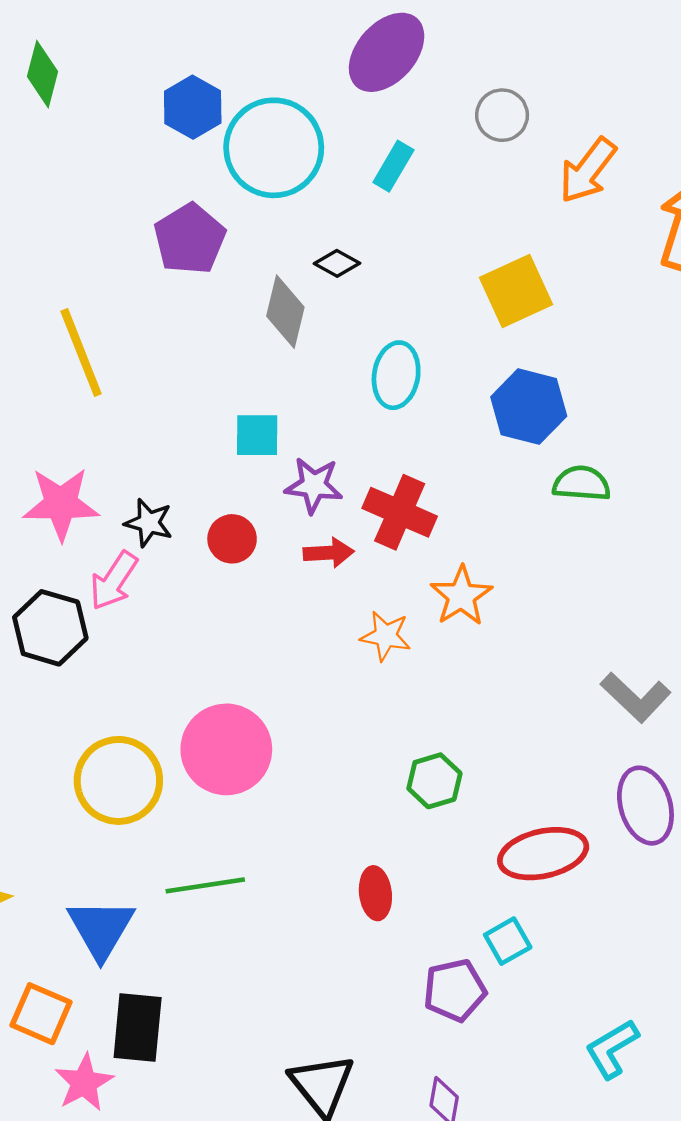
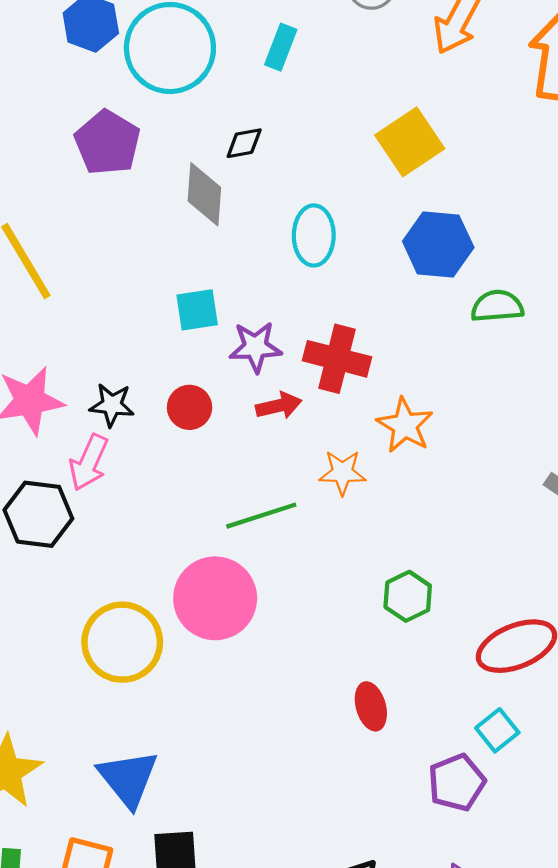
black diamond: (337, 263) -> (244, 143), turned -30
green line: (205, 885) -> (261, 516), moved

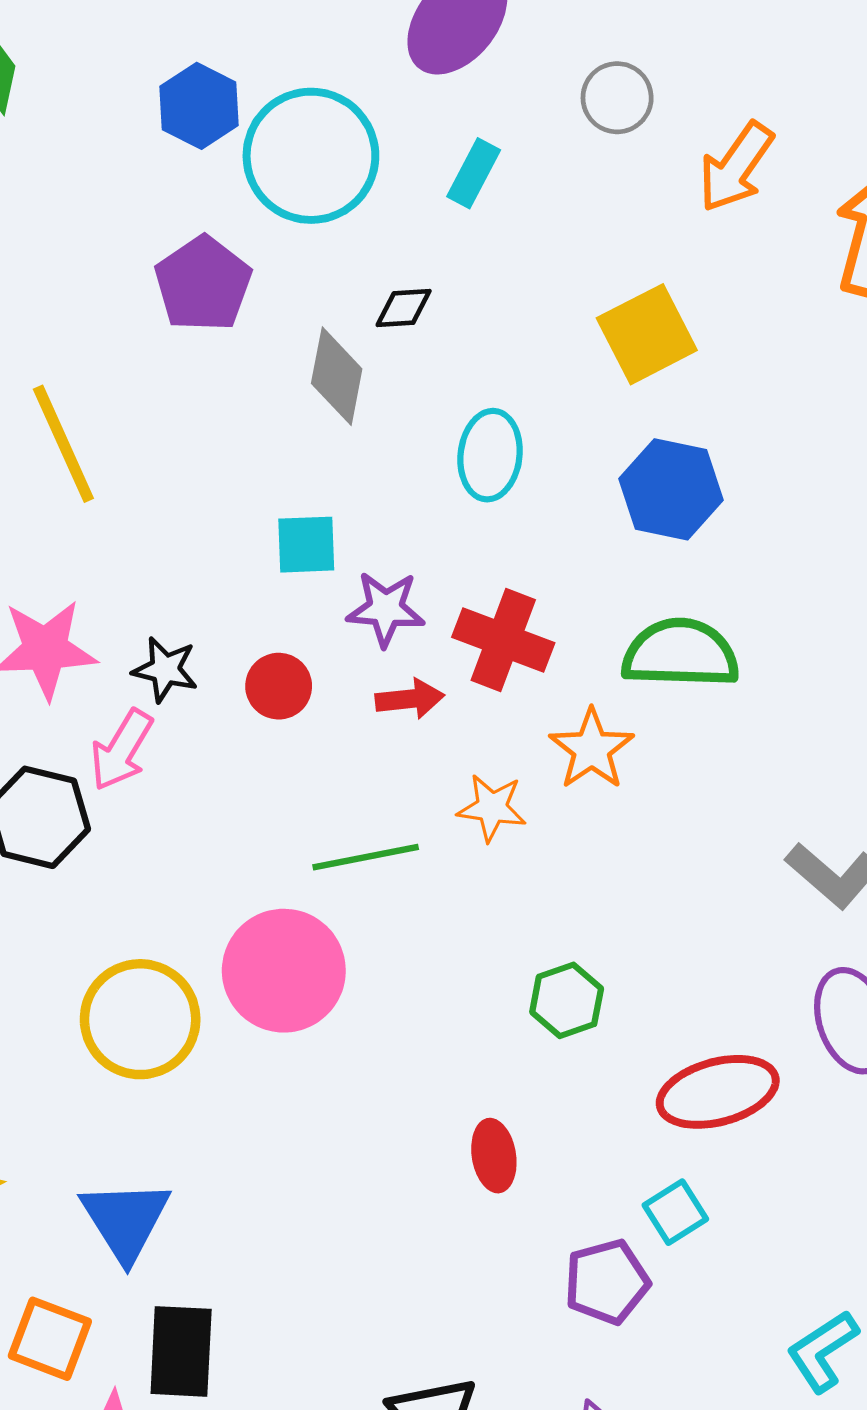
green semicircle: (497, 306) -> (680, 653), moved, size x1.5

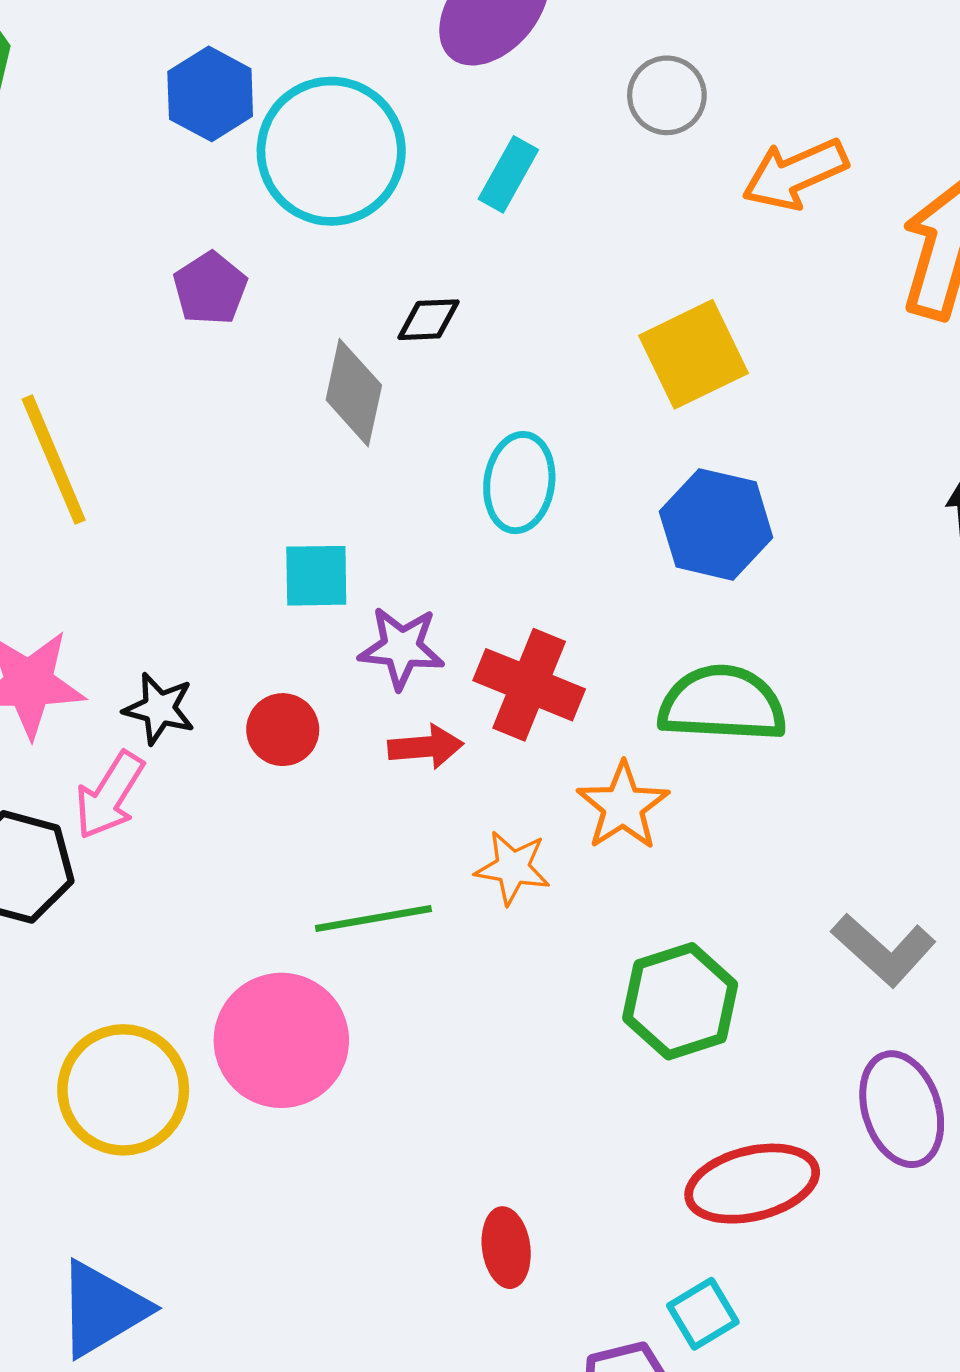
orange arrow: (736, 167) -> (795, 174), turned 30
purple pentagon: (203, 284) -> (210, 288), size x0.7
green hexagon: (567, 1000) -> (680, 1001), moved, size x1.4
blue triangle: (126, 1220) -> (102, 1309), turned 30

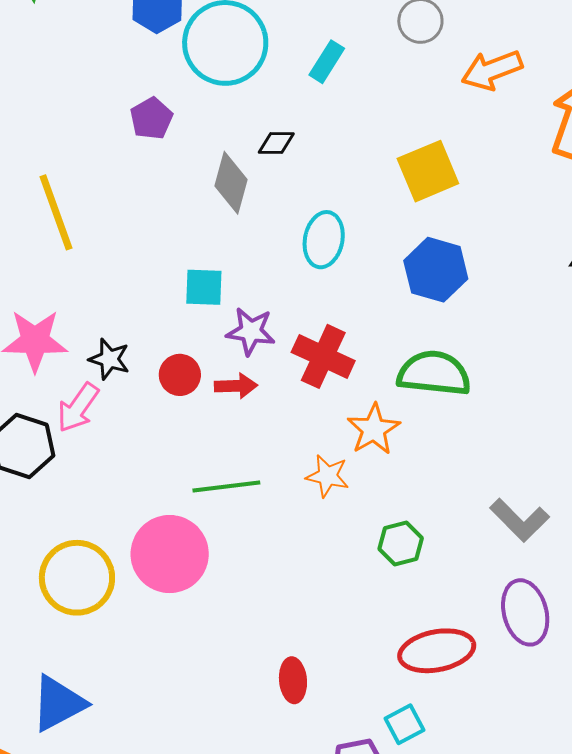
red arrow: (426, 747) -> (236, 386), moved
orange star: (513, 868) -> (328, 476), moved
green hexagon: (680, 1001) -> (401, 543), size x0.7

